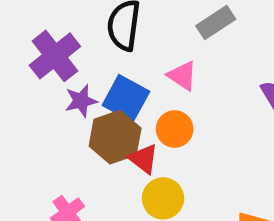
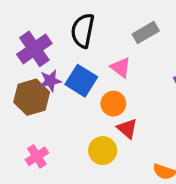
brown hexagon: (115, 137) -> (32, 97), moved
red triangle: (143, 159) -> (127, 129), moved

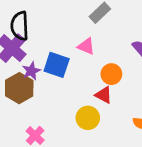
black semicircle: (83, 31) -> (20, 26), moved
orange circle: (113, 104) -> (111, 74), moved

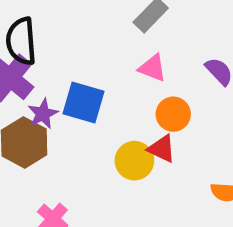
pink triangle: (86, 46) -> (152, 68), moved
yellow circle: (88, 118) -> (134, 161), moved

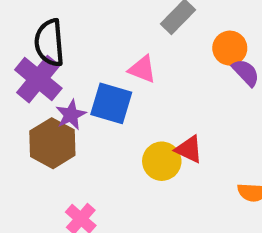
pink triangle: (152, 68) -> (142, 69), moved
orange circle: (173, 114) -> (230, 48), moved

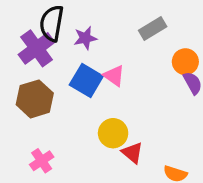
pink triangle: (142, 69) -> (114, 76), moved
purple star: (71, 115) -> (85, 38), moved
red triangle: (189, 149) -> (132, 153), moved

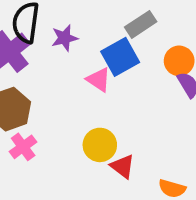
blue square: (86, 80) -> (120, 57), moved, turned 32
pink cross: (42, 161) -> (23, 147), moved

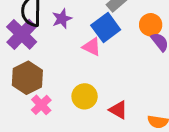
yellow circle: (100, 145) -> (85, 96), moved

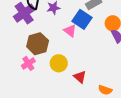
blue square: (106, 28) -> (82, 19), turned -30
brown hexagon: (27, 78) -> (38, 44), moved

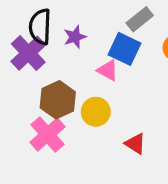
pink cross: (28, 63) -> (47, 135), size x1.5
yellow circle: (59, 63) -> (96, 112), moved

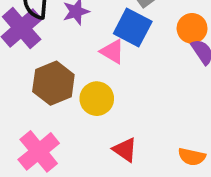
pink cross: (47, 135) -> (39, 151), moved
red triangle: (135, 144) -> (125, 150), moved

